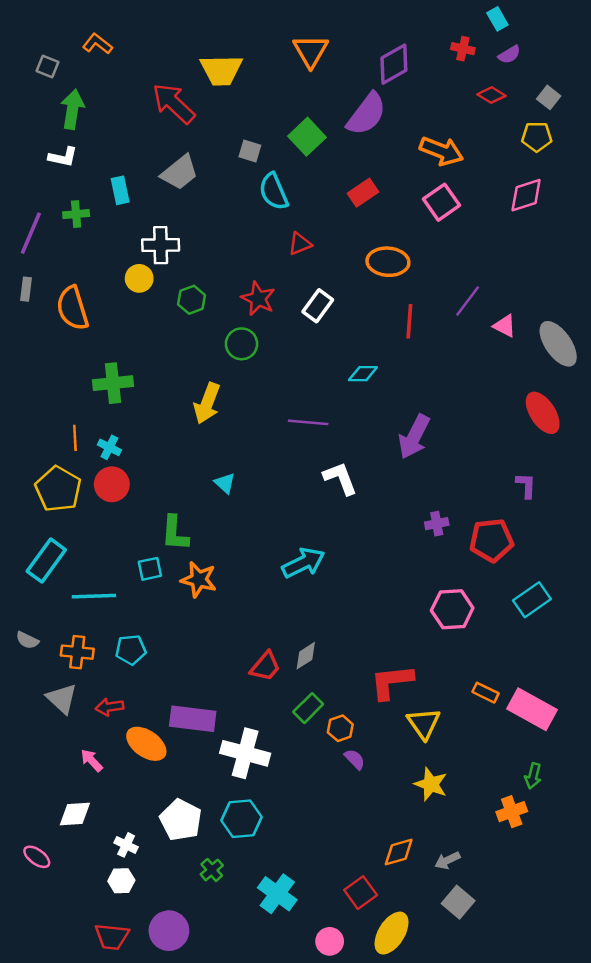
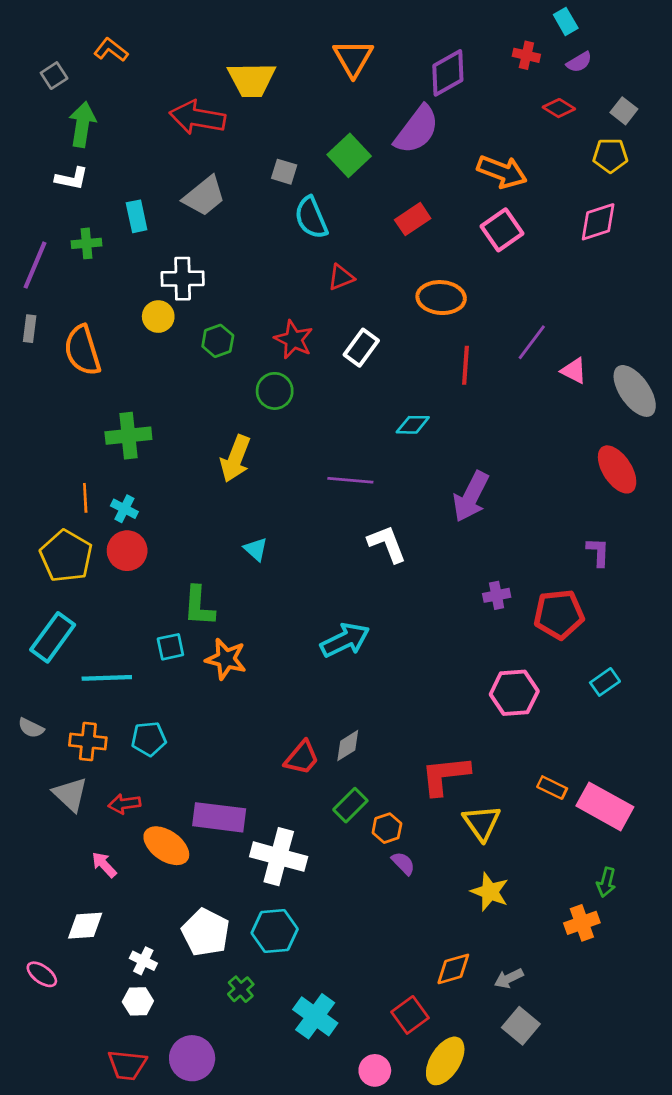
gray square: (48, 66) -> (54, 76), turned 35
red arrow: (174, 103) -> (197, 118), turned -33
cyan rectangle: (532, 600) -> (605, 682), size x0.7

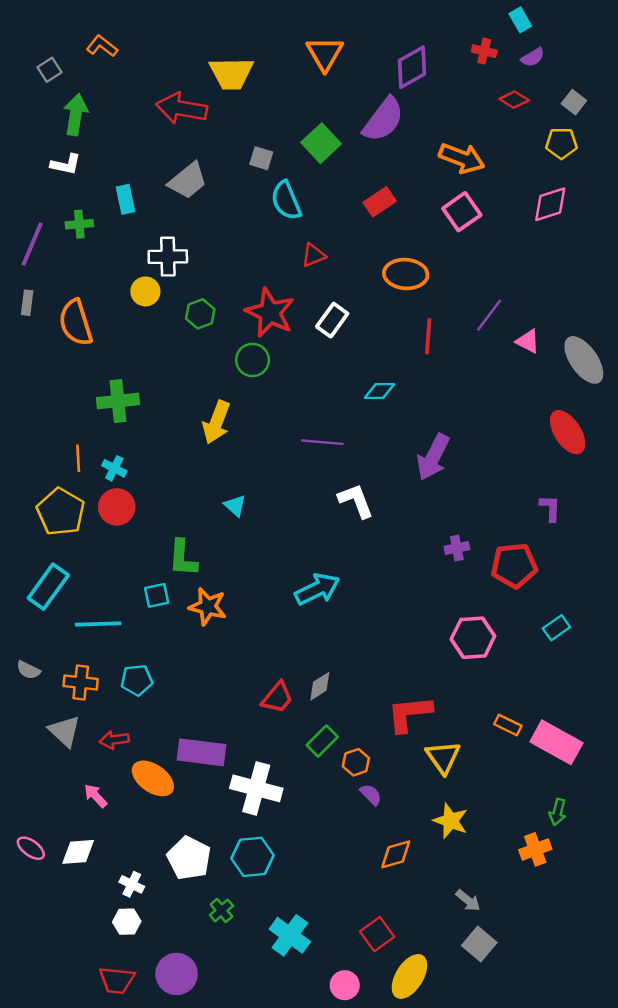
red star: (294, 340) -> (270, 313), size x1.4
orange diamond: (453, 969) -> (396, 854), moved
pink ellipse: (42, 974) -> (31, 848), moved
gray arrow: (509, 978) -> (468, 900), turned -115

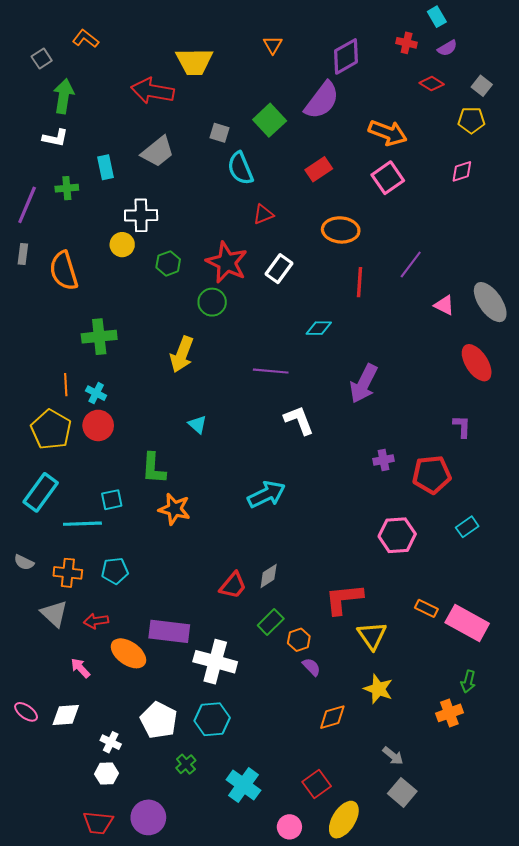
orange triangle: (325, 54) -> (273, 45), size x0.6
pink diamond: (550, 204) -> (462, 171), size x0.7
pink triangle: (528, 341) -> (444, 305), moved
cyan square: (157, 595) -> (112, 500), moved

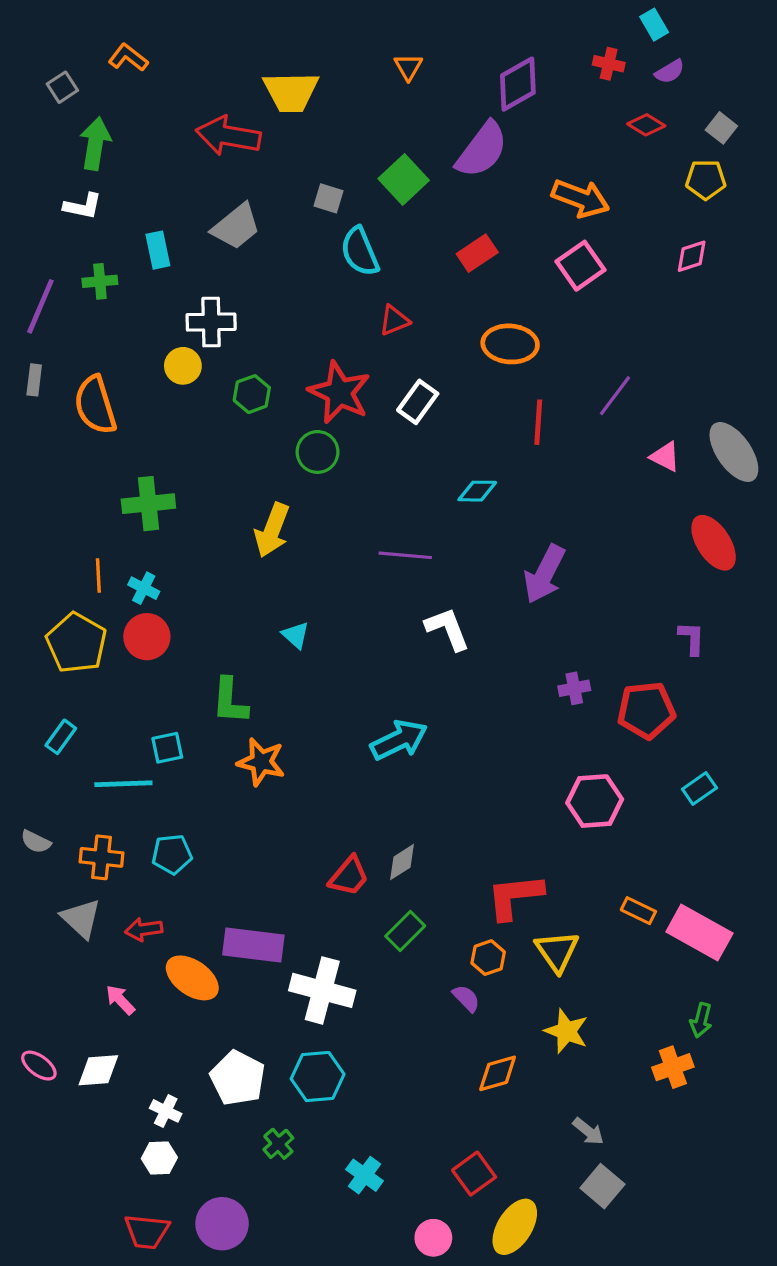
cyan rectangle: (41, 492) -> (61, 737), size x0.6
orange hexagon: (299, 640) -> (488, 958), moved
cyan cross: (243, 785) -> (364, 1175), size x0.7

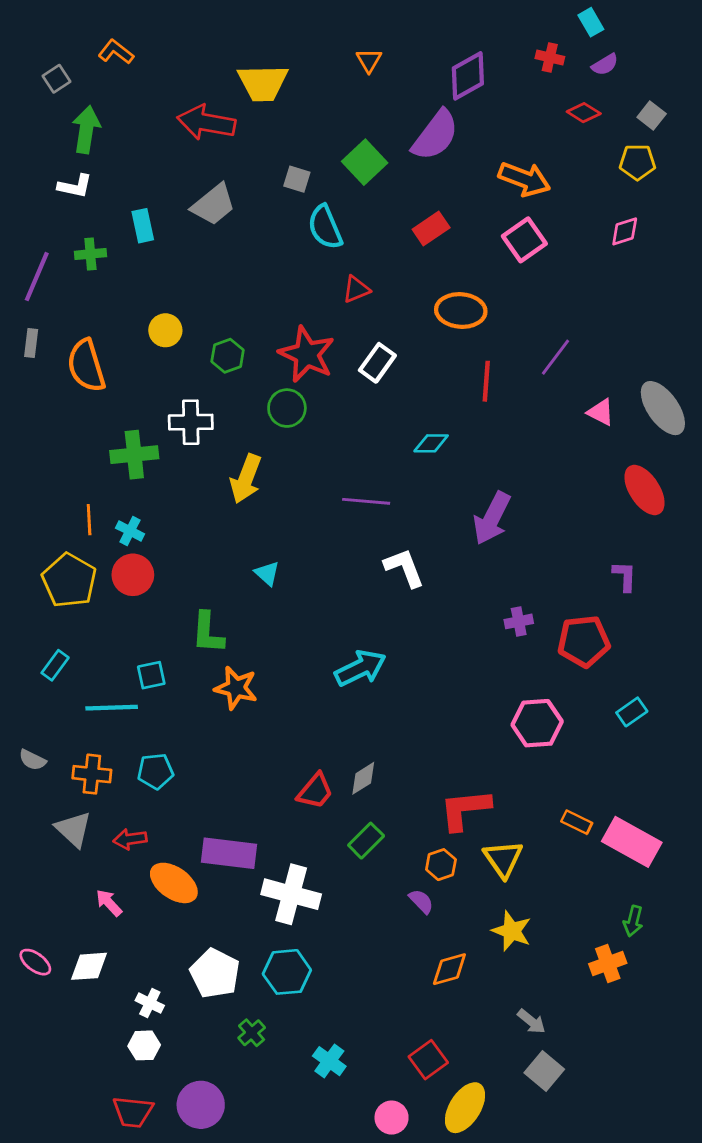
white cross: (211, 322) -> (191, 422), moved

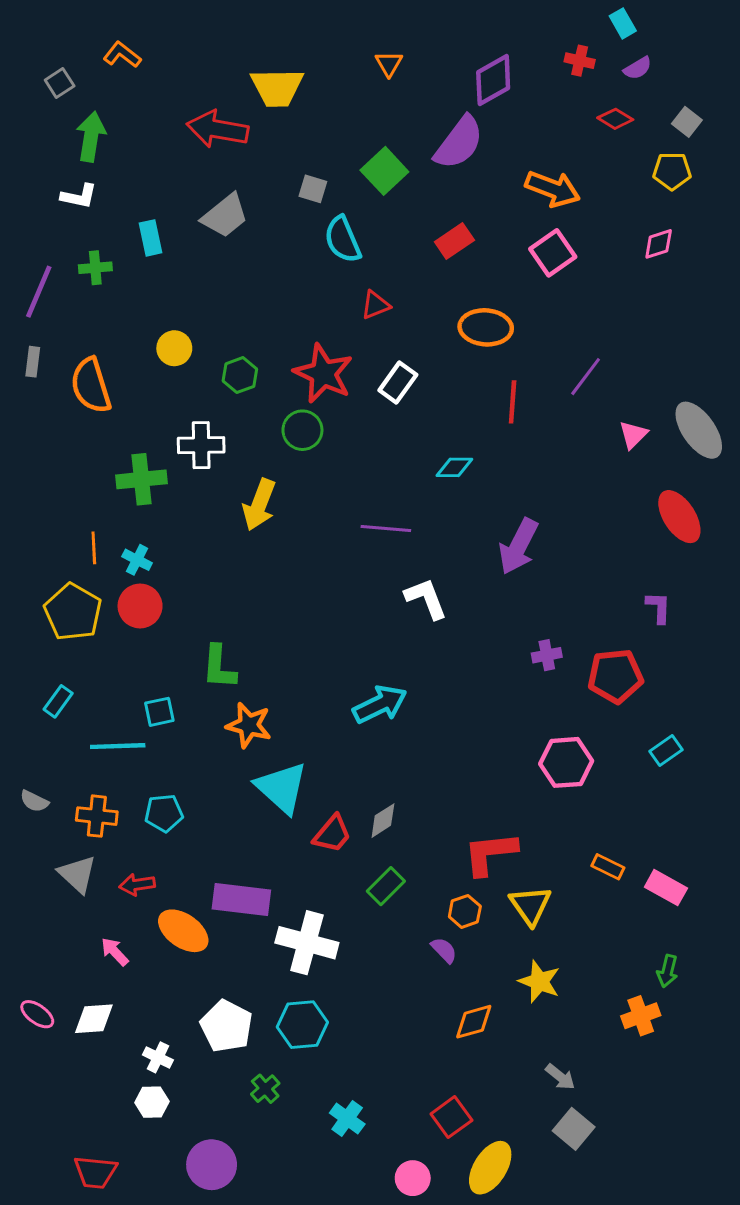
pink triangle: (601, 412) -> (633, 435), turned 48
cyan triangle: (267, 573) -> (282, 788), moved, size x2.0
pink rectangle: (632, 842) -> (666, 888), size x0.7
red trapezoid: (133, 1112) -> (95, 1172), moved

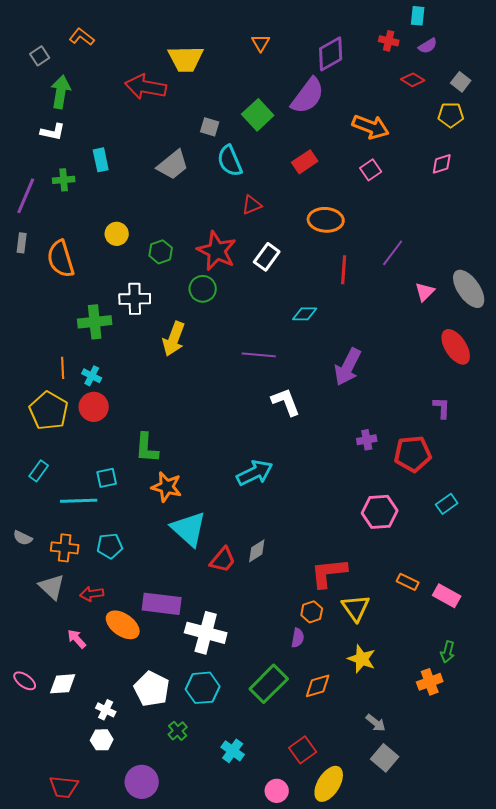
cyan rectangle: (623, 23) -> (418, 16), turned 36
gray trapezoid: (225, 216) -> (173, 165), moved
pink square: (553, 253) -> (371, 170), size x0.7
green rectangle: (386, 886) -> (269, 684), moved, size x1.5
purple semicircle: (444, 950) -> (298, 638), turned 54

